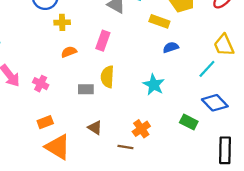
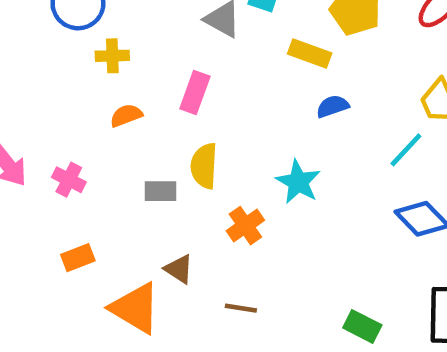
green rectangle: (189, 122) -> (362, 326), moved
orange cross: (141, 129) -> (245, 226), moved
orange triangle: (58, 147) -> (135, 308), moved

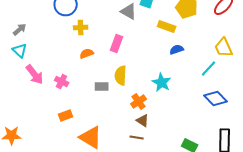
brown triangle: (179, 269) -> (143, 120), moved

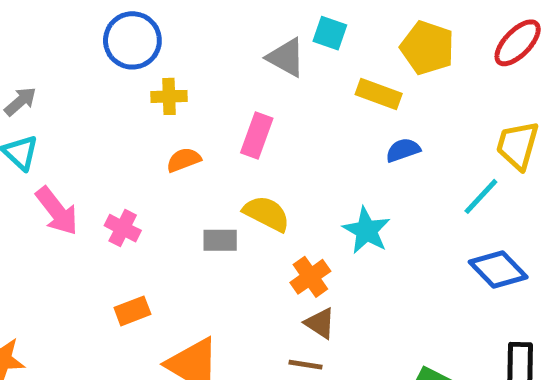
yellow trapezoid: (224, 47) -> (518, 145), turned 40
yellow semicircle: (121, 75) -> (266, 213), turned 114

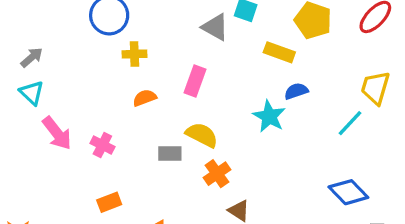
cyan star: (366, 231) -> (269, 116), moved
blue diamond: (498, 270) -> (348, 192), moved
orange cross: (310, 277) -> (217, 174), moved

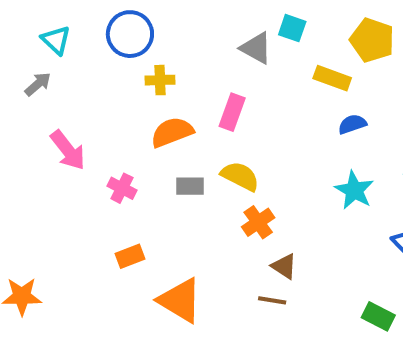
cyan triangle: (32, 93) -> (56, 40), moved
orange semicircle: (145, 98) -> (172, 132), size x1.5
cyan star: (269, 116) -> (354, 190), moved
pink arrow: (57, 133) -> (68, 150), moved
gray rectangle: (170, 153) -> (190, 186), moved

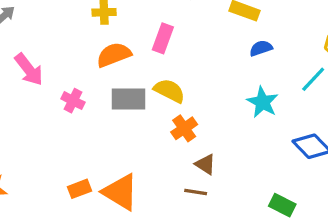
gray rectangle: (190, 186) -> (129, 99), size x1.5
orange rectangle: (130, 256) -> (80, 189), moved

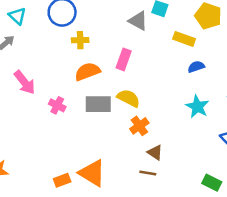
orange rectangle: (80, 189) -> (62, 180), moved

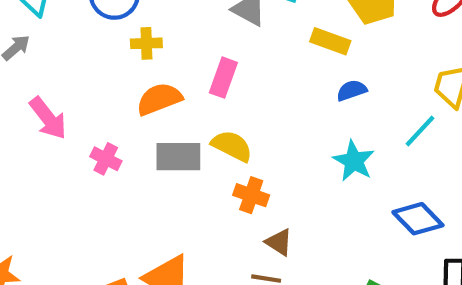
orange cross: (139, 126) -> (251, 195), turned -36

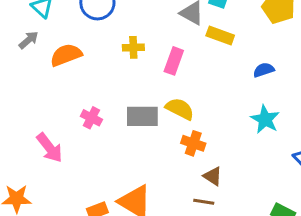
yellow rectangle: (330, 41) -> (220, 35), moved
yellow cross: (146, 43) -> (133, 47), moved
orange semicircle: (159, 99) -> (66, 55), moved
pink arrow: (48, 118) -> (50, 148), moved

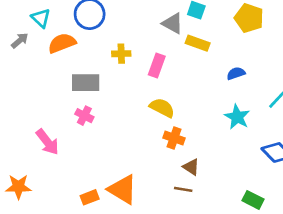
gray arrow: (29, 40) -> (20, 40), moved
orange semicircle: (66, 55) -> (62, 43), moved
gray rectangle: (142, 116) -> (86, 83), moved

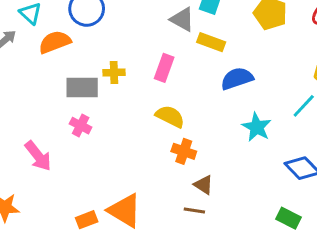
yellow cross: (121, 54) -> (114, 72), moved
blue semicircle: (236, 73) -> (237, 79), moved, size x1.5
green rectangle: (253, 200) -> (289, 218), moved

